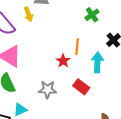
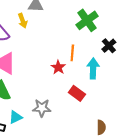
green cross: (92, 15) -> (87, 20), size x1.5
gray star: (47, 90) -> (42, 108), moved

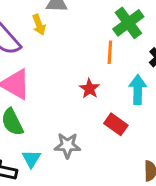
orange line: (72, 53) -> (110, 52), moved
cyan triangle: (16, 117) -> (31, 159), turned -32

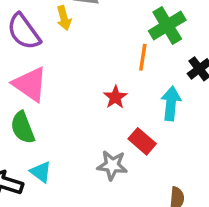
gray star: (67, 145) -> (112, 165), moved
cyan triangle: (31, 159) -> (41, 172), turned -30

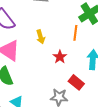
yellow arrow: (64, 18) -> (41, 37), moved

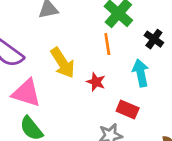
yellow arrow: (41, 37) -> (63, 63), size x1.6

